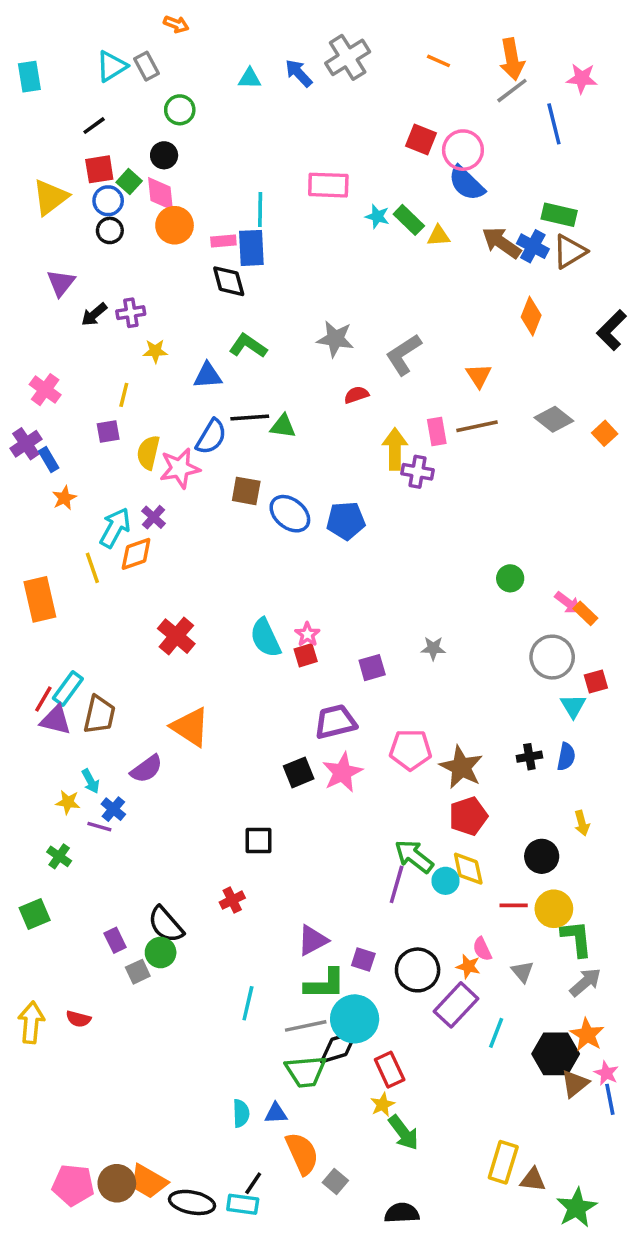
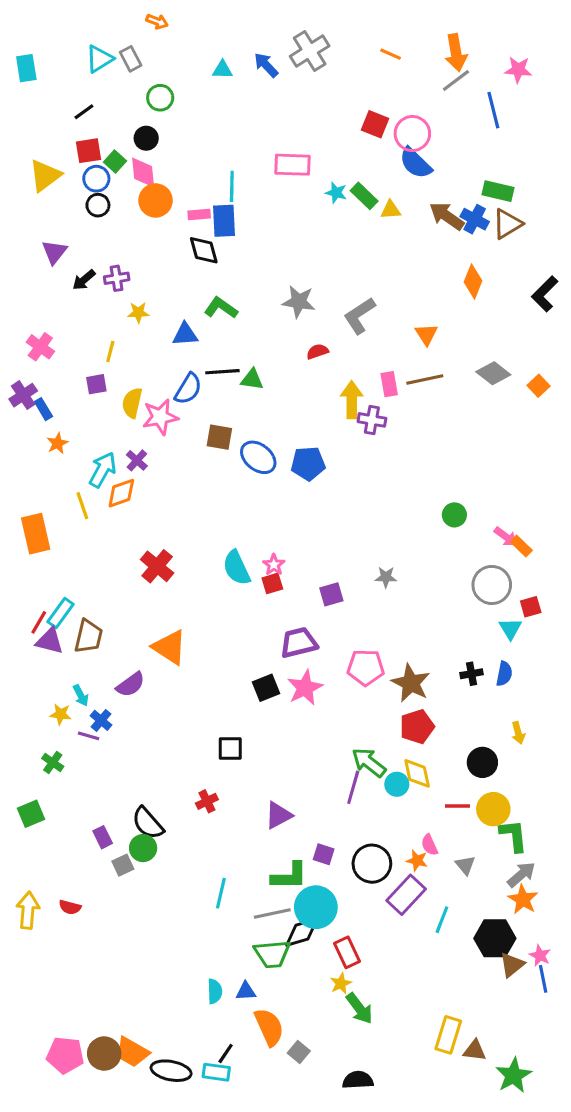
purple triangle: (313, 940) -> (278, 815), moved
orange star: (587, 1035) -> (523, 899), moved

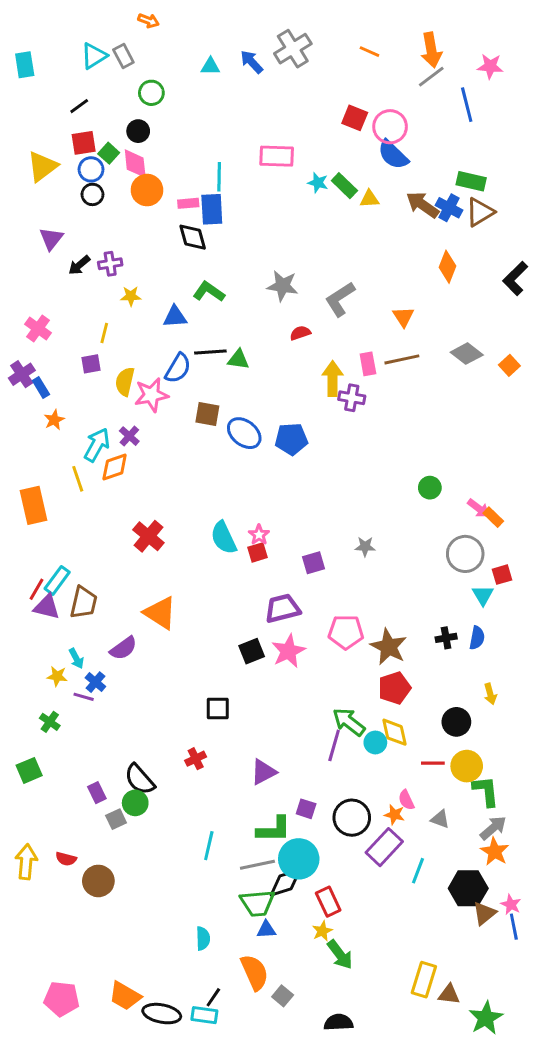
gray triangle: (465, 865) -> (440, 819), turned -30
blue triangle: (246, 991) -> (266, 930), moved
brown circle: (104, 1054) -> (98, 881), moved

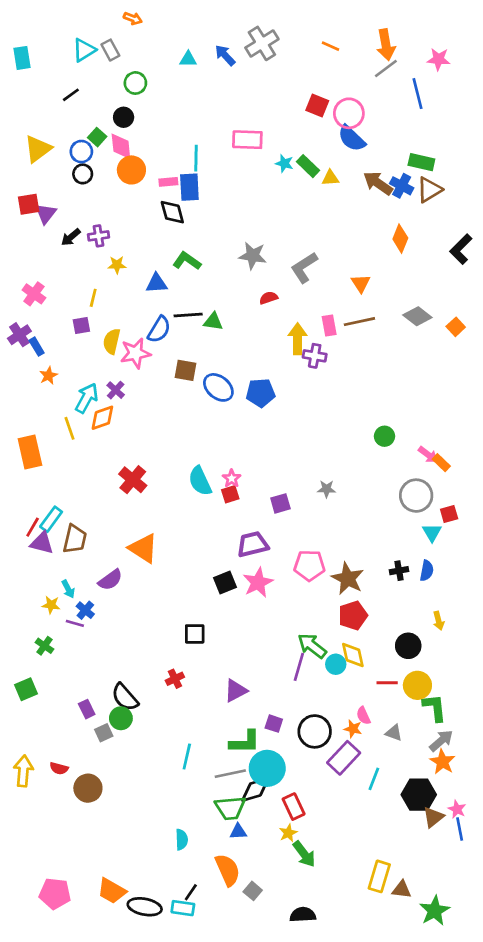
red square: (84, 143) -> (29, 204), moved

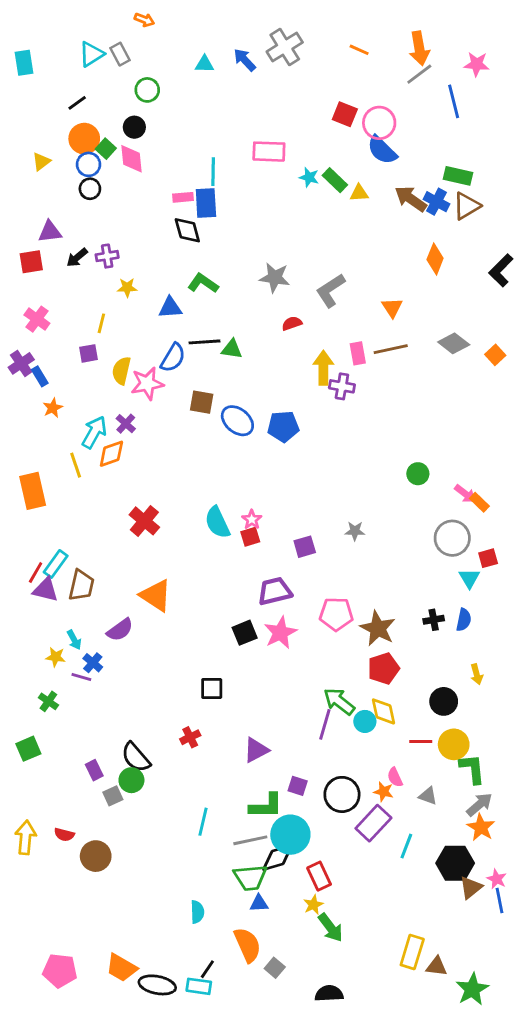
yellow triangle: (38, 149) -> (41, 162), size x0.6
orange circle: (131, 170) -> (84, 139), moved
red square: (29, 204) -> (31, 262), moved
purple triangle: (46, 213) -> (50, 232), turned 45

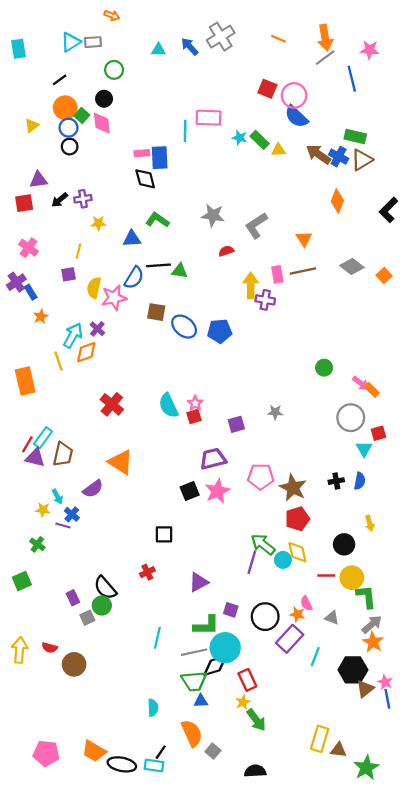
gray rectangle: (120, 54) -> (93, 42), turned -66
cyan line: (213, 172) -> (185, 131), moved

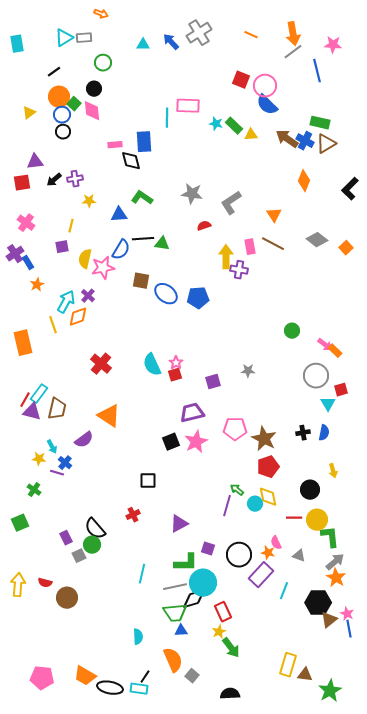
pink rectangle: (142, 153) -> (115, 145), moved
brown line: (303, 271) -> (273, 244), turned 40
green arrow: (263, 544) -> (237, 490), size x0.6

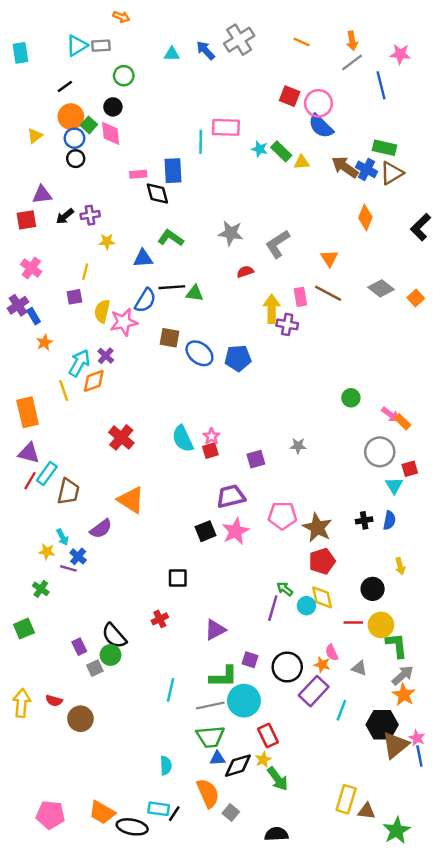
orange arrow: (293, 34) -> (352, 41), size x0.7
purple triangle: (32, 412) -> (29, 453), moved
black diamond: (194, 599) -> (238, 766), moved
brown triangle: (329, 620) -> (395, 745), size x1.4
cyan rectangle: (139, 689) -> (159, 809), moved

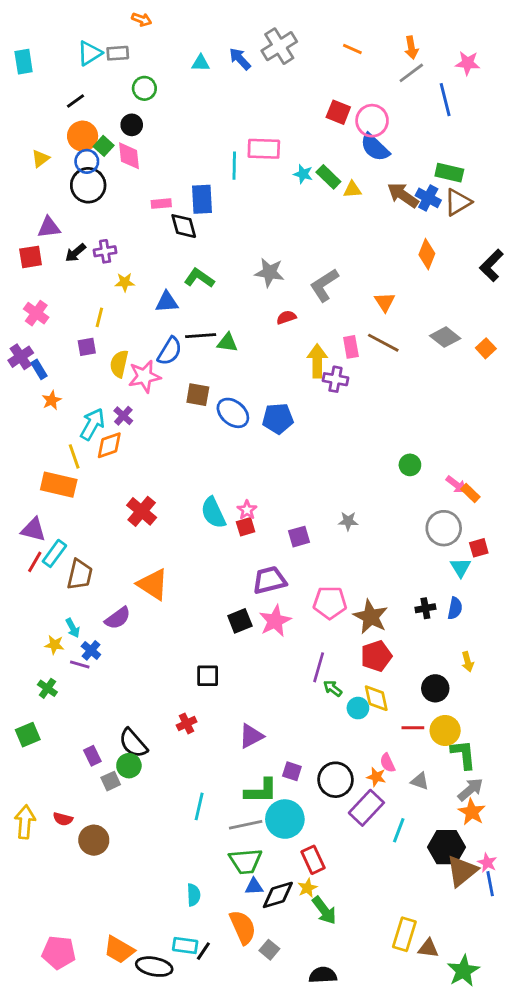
black circle: (76, 159) -> (88, 185), size x1.6
orange rectangle: (28, 412) -> (59, 485), moved, turned -64
purple line: (273, 608) -> (319, 667), moved

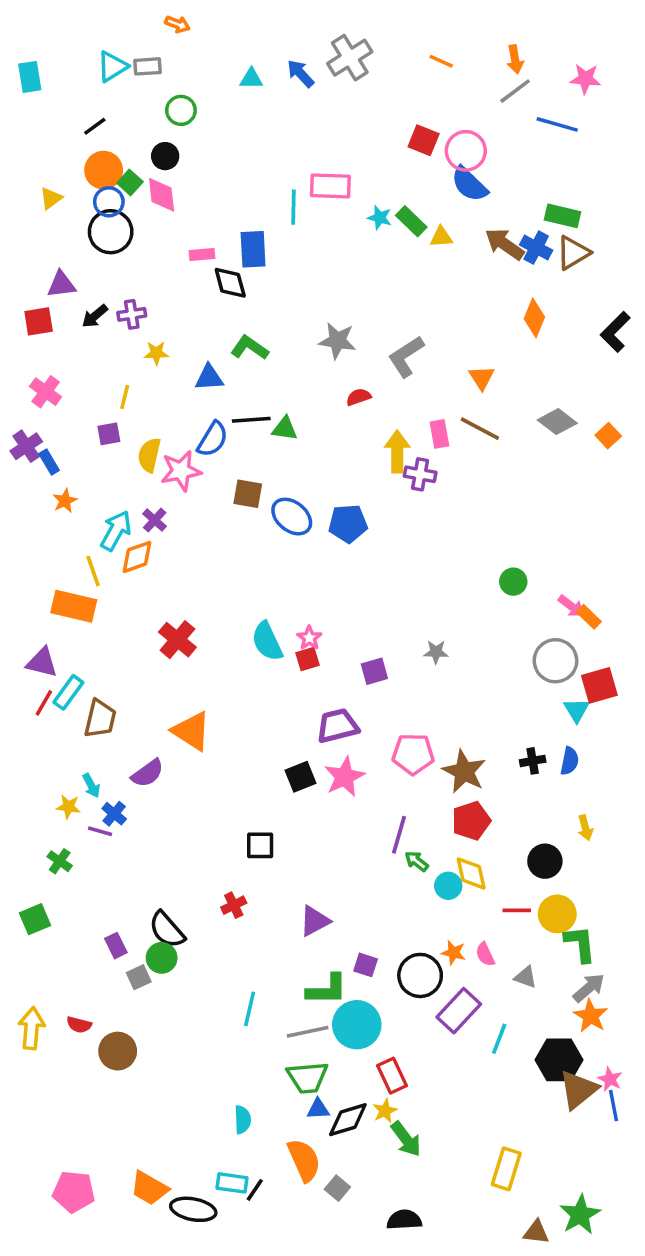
blue line: (445, 100) -> (557, 124), turned -60
red square: (479, 548) -> (599, 685), size x1.5
orange star: (376, 777) -> (453, 953), moved
brown triangle: (428, 948) -> (536, 1232), moved

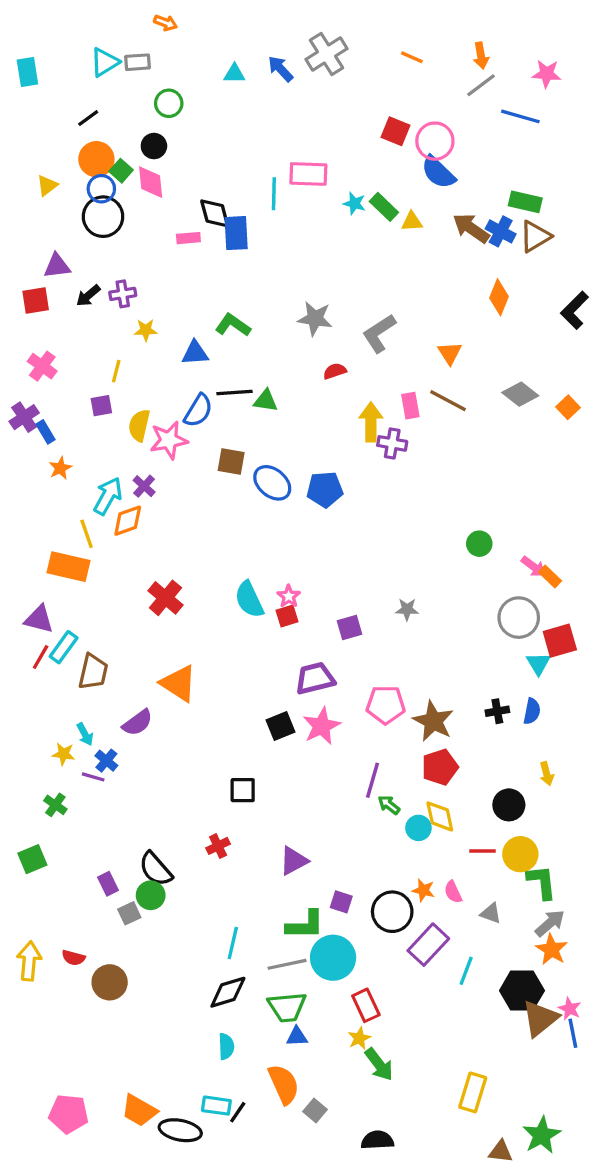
black diamond: (230, 283) -> (215, 213), moved
black diamond: (348, 1120) -> (228, 992), moved

